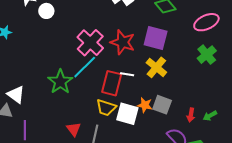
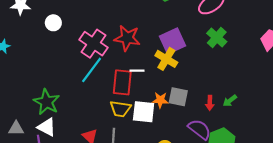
white circle: (46, 11) -> (53, 23), moved
purple square: (156, 38) -> (173, 41), moved, turned -30
green star: (60, 82) -> (47, 102), moved
white triangle: (16, 94) -> (47, 127), moved

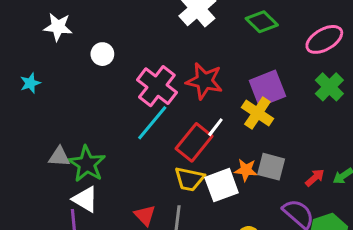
white line: (137, 71) -> (215, 127), turned -56
red rectangle: (122, 82) -> (194, 142), turned 30
red arrow: (210, 103) -> (315, 178), turned -136
white square: (144, 112) -> (222, 185), turned -30
gray triangle: (16, 128) -> (59, 157), moved

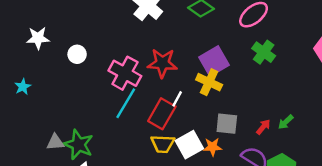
orange star: (246, 170) -> (212, 147), moved

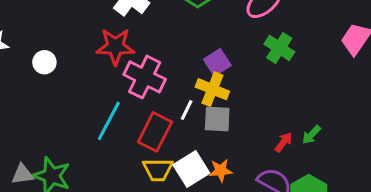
purple square: (214, 61) -> (217, 62), size x0.7
red star: (162, 63) -> (115, 46), moved
pink cross: (125, 73) -> (145, 77), moved
white line: (177, 99) -> (187, 110), moved
gray square: (227, 124) -> (217, 119), moved

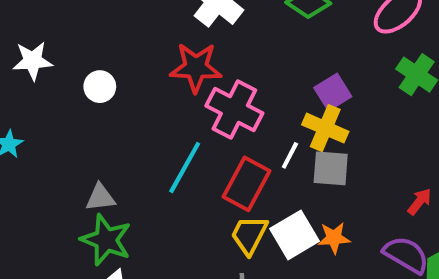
yellow trapezoid: (158, 170) -> (249, 235), turned 116
gray triangle: (22, 174) -> (100, 197), moved

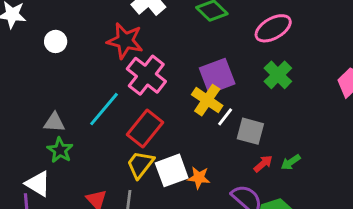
purple square: (333, 92) -> (217, 76), size x1.4
white line: (290, 155) -> (225, 117), moved
gray square: (331, 168) -> (250, 131), moved
gray triangle: (100, 197) -> (54, 122), moved
green star: (106, 240) -> (60, 150), moved, size x0.7

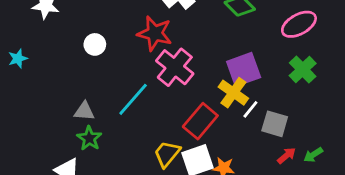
white circle: (56, 41) -> (95, 44), moved
red rectangle: (145, 129) -> (200, 121), moved

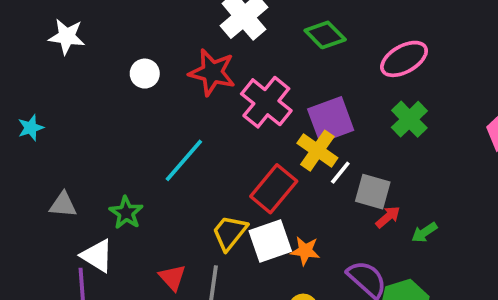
white circle: (95, 44) -> (145, 74), moved
cyan star: (18, 58) -> (31, 128), moved
pink cross: (175, 67) -> (266, 102), moved
gray triangle: (84, 111) -> (63, 205), moved
red arrow: (286, 156) -> (388, 217), moved

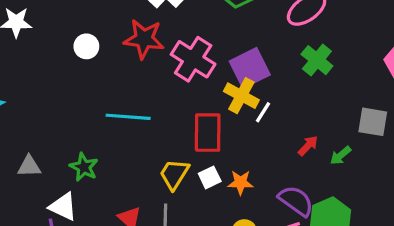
cyan line: (184, 160) -> (128, 117), turned 60
red rectangle: (274, 189) -> (208, 133), turned -33
gray square: (373, 192) -> (373, 122), moved
white square: (270, 241) -> (210, 177), size x0.6

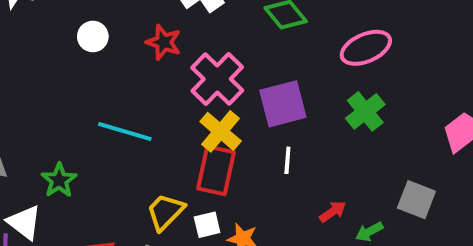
red star: (144, 39) -> (164, 42), size x0.7
yellow cross: (241, 96) -> (221, 131), moved
white line: (263, 112) -> (287, 160), turned -40

